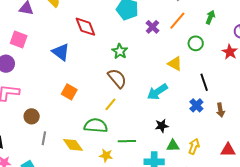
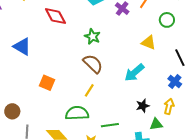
blue triangle: (61, 52) -> (22, 47), moved
yellow arrow: (194, 146) -> (169, 106), moved

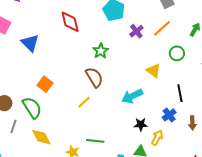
black star: (143, 106) -> (141, 124), moved
green semicircle: (77, 113) -> (32, 108), moved, turned 45

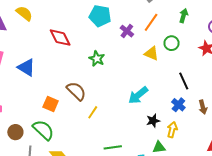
yellow triangle: (154, 71) -> (152, 53), moved
brown semicircle: (94, 77) -> (76, 91), moved

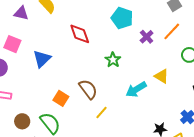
yellow triangle: (152, 53) -> (162, 76), moved
blue triangle: (26, 67) -> (42, 59), turned 36
cyan arrow: (138, 95) -> (136, 89), moved

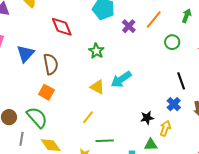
yellow triangle: (162, 76) -> (97, 87), moved
brown semicircle: (88, 89) -> (51, 64), moved, turned 30
yellow line: (101, 113) -> (88, 117), moved

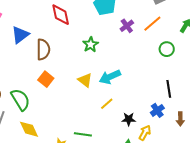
orange square: (46, 92) -> (46, 79), moved
yellow line: (88, 117) -> (107, 104), moved

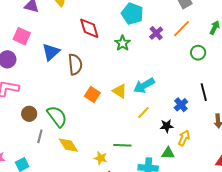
green star: (91, 45) -> (123, 43), moved
orange square: (46, 79) -> (92, 94), moved
blue cross: (157, 110) -> (181, 105), moved

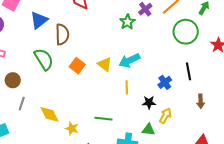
green star: (123, 43) -> (127, 22), moved
green circle: (198, 53) -> (186, 32), size x1.6
yellow line: (143, 113) -> (127, 87), turned -48
green semicircle: (57, 116) -> (44, 59), moved
yellow star: (101, 158) -> (72, 128), moved

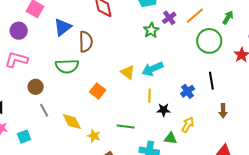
green semicircle: (44, 59) -> (67, 66), turned 120
orange square: (77, 66) -> (98, 91), moved
black star: (149, 102) -> (164, 110), moved
gray line: (22, 104) -> (44, 110), turned -48

